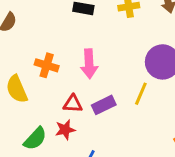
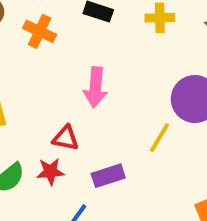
orange cross: (47, 65) -> (40, 31), moved
purple rectangle: (104, 105) -> (108, 176), moved

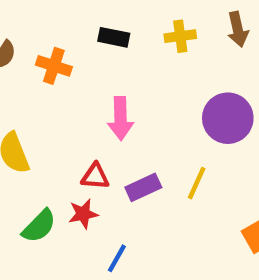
yellow line: (159, 138) -> (197, 183), moved
purple rectangle: (108, 176) -> (143, 187), moved

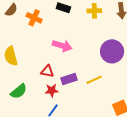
pink arrow: (120, 118) -> (62, 46), turned -78
yellow line: (197, 183) -> (94, 80), turned 35
red star: (83, 214) -> (52, 90), moved

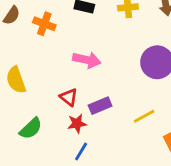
red triangle: (47, 71) -> (69, 97), turned 32
yellow line: (94, 80) -> (144, 116), moved

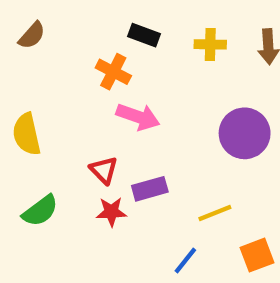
orange cross: (44, 24) -> (113, 72), moved
blue line: (81, 151) -> (185, 260), moved

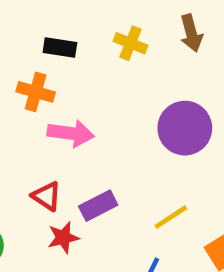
yellow cross: (210, 44) -> (130, 43), turned 32

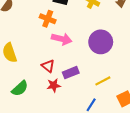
purple circle: (185, 128) -> (101, 42), moved

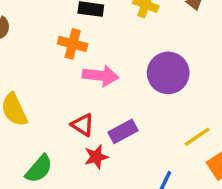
yellow line: (103, 81) -> (197, 137), moved

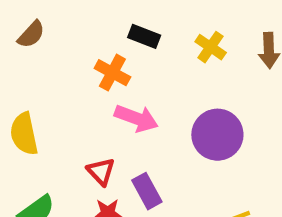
purple rectangle: (123, 131) -> (147, 191), turned 76

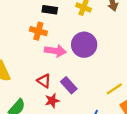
purple circle: (217, 135) -> (84, 45), moved

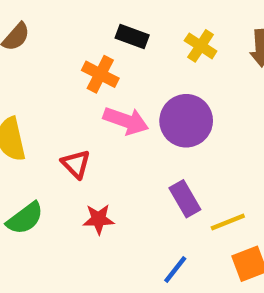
red triangle: (44, 81) -> (76, 164), moved
purple rectangle: (69, 85) -> (185, 199), moved

